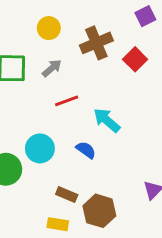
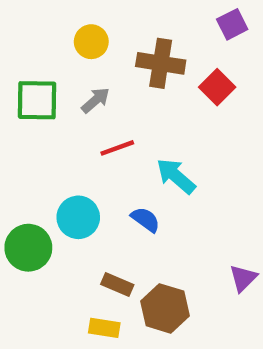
brown cross: (96, 43) -> (161, 63), turned 32

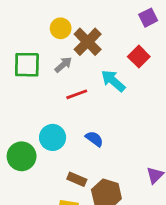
brown cross: (161, 63) -> (88, 42), moved, turned 36
cyan arrow: (176, 176) -> (113, 81), moved

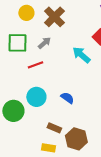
yellow circle: (61, 28) -> (26, 13), moved
brown cross: (88, 42) -> (54, 17), moved
red line: (77, 94) -> (35, 65), moved

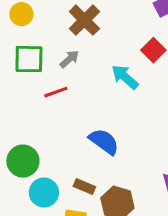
yellow circle: (26, 13) -> (21, 14), moved
cyan circle: (36, 97) -> (44, 193), moved
blue semicircle: (67, 98) -> (104, 142), size x1.5

